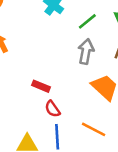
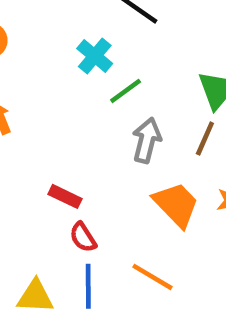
green line: (87, 21) -> (126, 91), moved

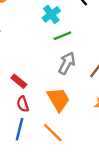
orange trapezoid: (176, 205) -> (58, 99), moved

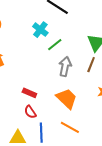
red semicircle: (23, 104) -> (30, 112), moved

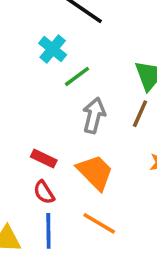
red rectangle: (29, 93) -> (44, 158), moved
red semicircle: (30, 112) -> (44, 192), moved

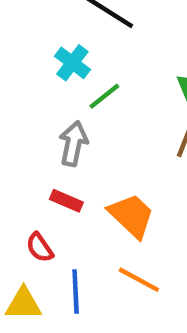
gray arrow: (94, 115) -> (73, 144), moved
red semicircle: (44, 192) -> (40, 247), moved

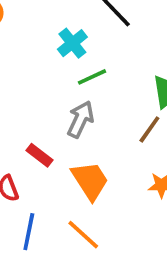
gray arrow: (73, 144) -> (81, 119), moved

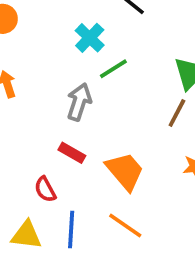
gray arrow: (81, 119) -> (79, 102), moved

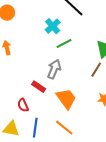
gray arrow: (79, 102) -> (54, 69), moved

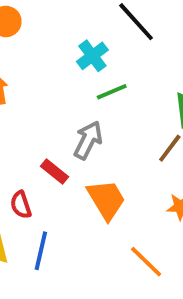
orange line: (64, 128) -> (146, 262), moved

